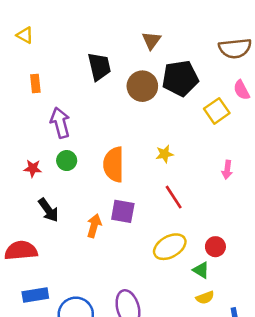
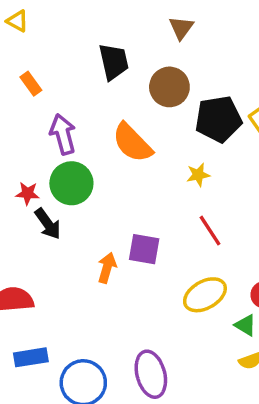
black pentagon: (180, 78) -> (218, 119), moved
orange rectangle: (35, 84) -> (31, 84), turned -30
green circle: (67, 161) -> (71, 183), size x1.6
orange semicircle: (114, 164) -> (132, 143), moved, turned -44
black arrow: (48, 210) -> (48, 224), moved

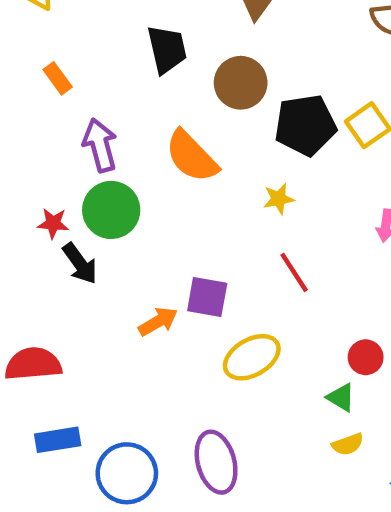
orange arrow: (107, 268) -> (158, 322), turned 44
yellow ellipse: (205, 295) -> (252, 357), moved

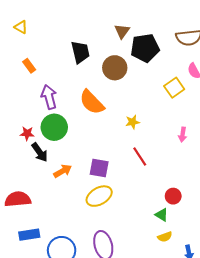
black pentagon: (305, 125) -> (145, 48), moved
orange arrow: (158, 322) -> (63, 171), moved
yellow ellipse: (252, 357) -> (99, 196), moved

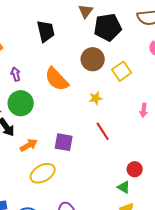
brown circle: (115, 68) -> (93, 59), moved
yellow square: (174, 88) -> (122, 71), moved
purple arrow: (49, 97) -> (16, 74), size x0.6
yellow ellipse: (99, 196) -> (43, 173), moved

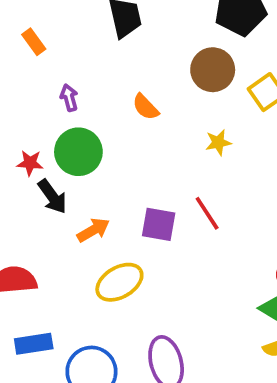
orange semicircle: (57, 79) -> (146, 107), size x0.6
red line: (103, 131) -> (207, 213), moved

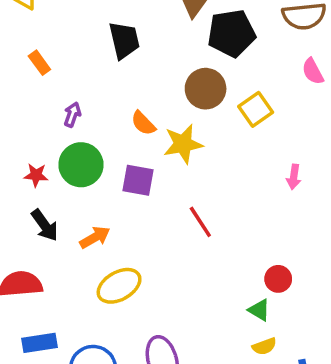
purple arrow: (69, 98) -> (72, 115), turned 35
yellow star: (218, 142) -> (183, 144), moved, size x1.6
black arrow: (52, 196) -> (45, 225), moved
purple square: (159, 224) -> (138, 180), moved

